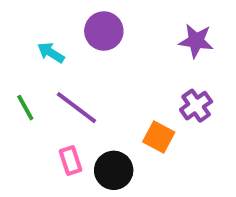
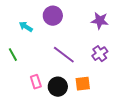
purple line: (76, 108) -> (64, 55), moved
orange square: (159, 137) -> (83, 84), moved, turned -35

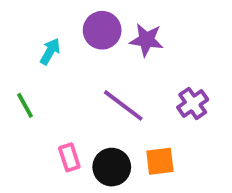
purple star: (100, 21) -> (146, 40), moved
cyan arrow: (26, 27) -> (50, 51), turned 88

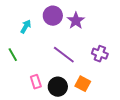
purple star: (146, 40) -> (76, 21), turned 30
purple cross: (193, 103) -> (100, 54), turned -35
orange square: (160, 161) -> (83, 84), turned 35

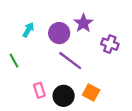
purple circle: (53, 16) -> (59, 33), moved
purple cross: (100, 54) -> (110, 44), moved

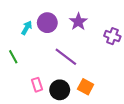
purple circle: (59, 33) -> (47, 23), moved
purple cross: (110, 44) -> (112, 36), moved

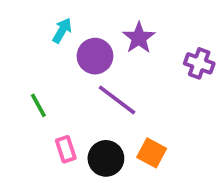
purple circle: (47, 23) -> (95, 56), moved
cyan arrow: (27, 28) -> (62, 30), moved
green line: (13, 57) -> (38, 105), moved

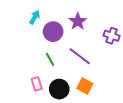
purple line: (117, 100) -> (80, 56), moved
green line: (38, 105) -> (50, 59), moved

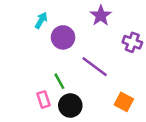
purple star: (78, 21) -> (101, 16), moved
green line: (50, 59) -> (59, 81), moved
orange square: (85, 86) -> (124, 102), moved

